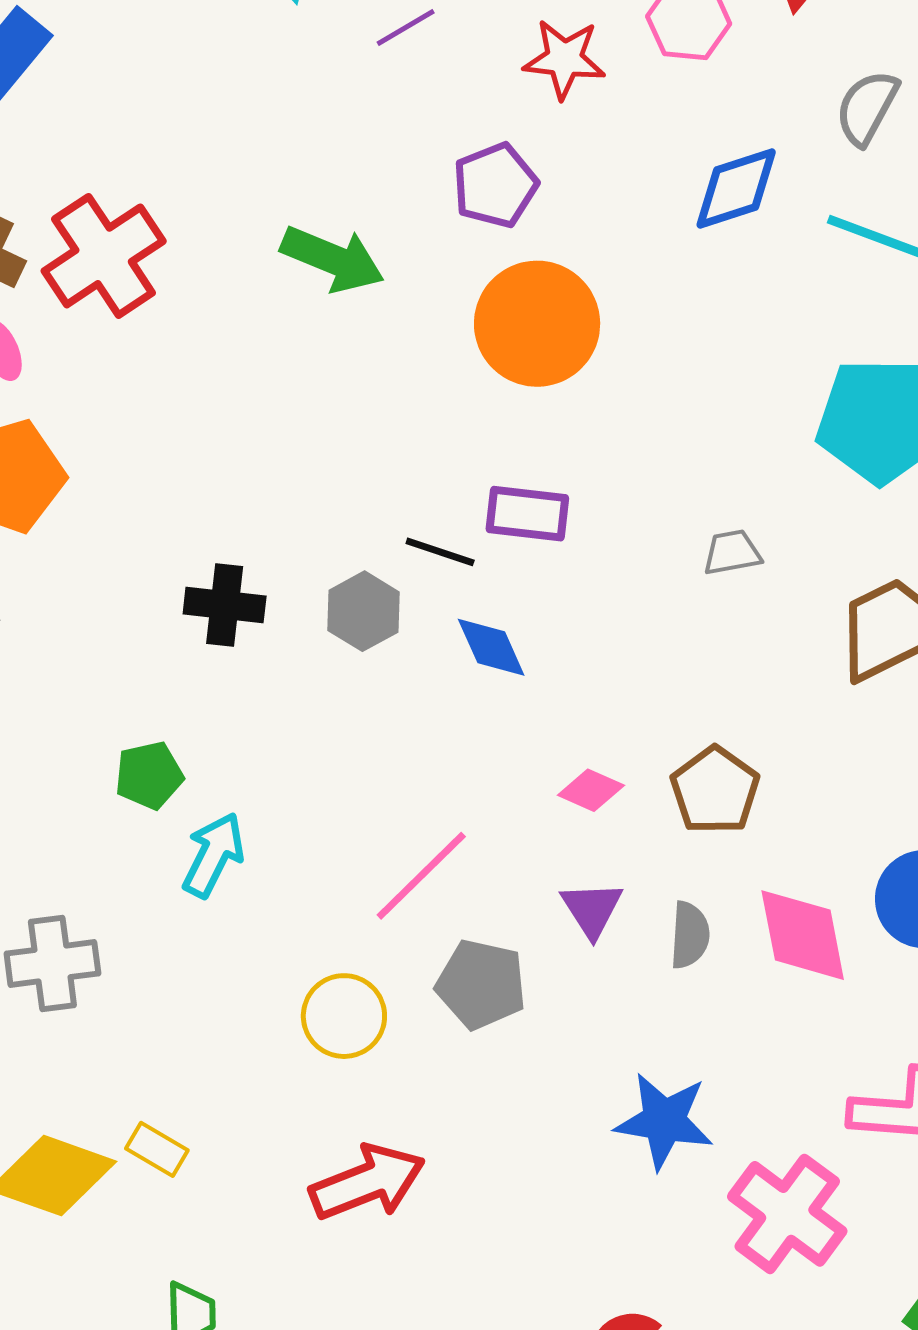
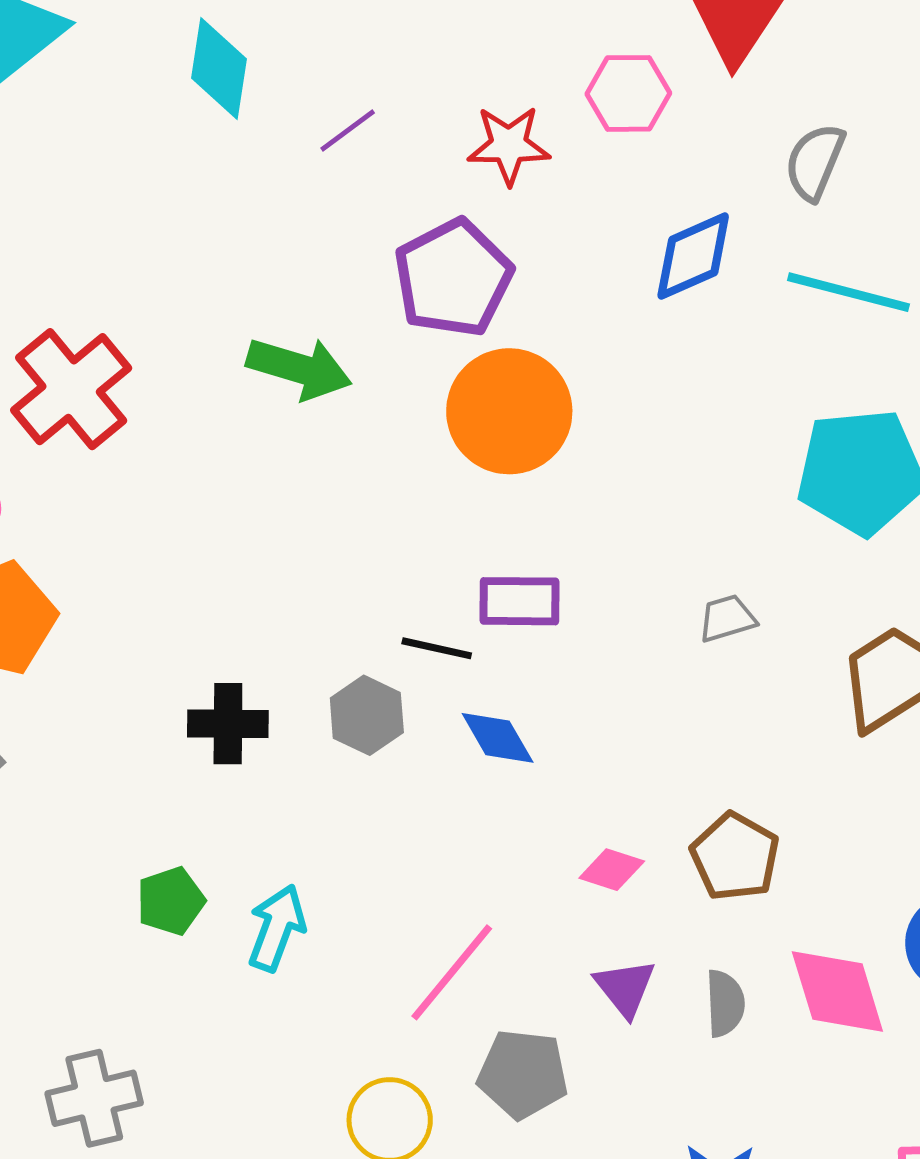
purple pentagon: (495, 185) -> (453, 278), size x1.4
cyan arrow: (213, 855) -> (277, 928), moved

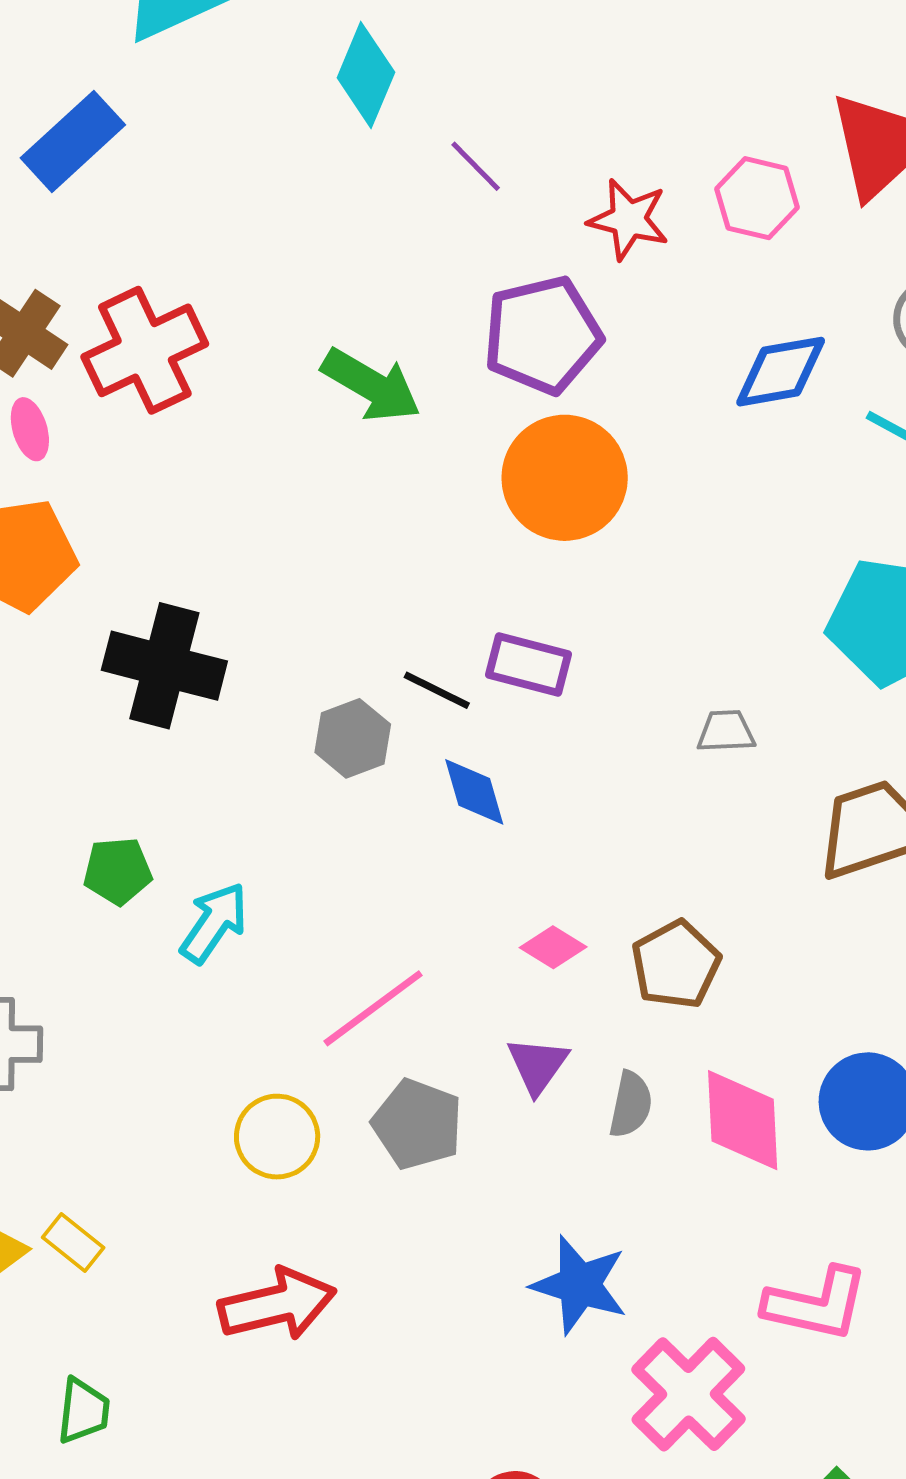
purple line: (348, 130) -> (476, 166), turned 68
black cross: (228, 724) -> (164, 666), moved, size x1.5

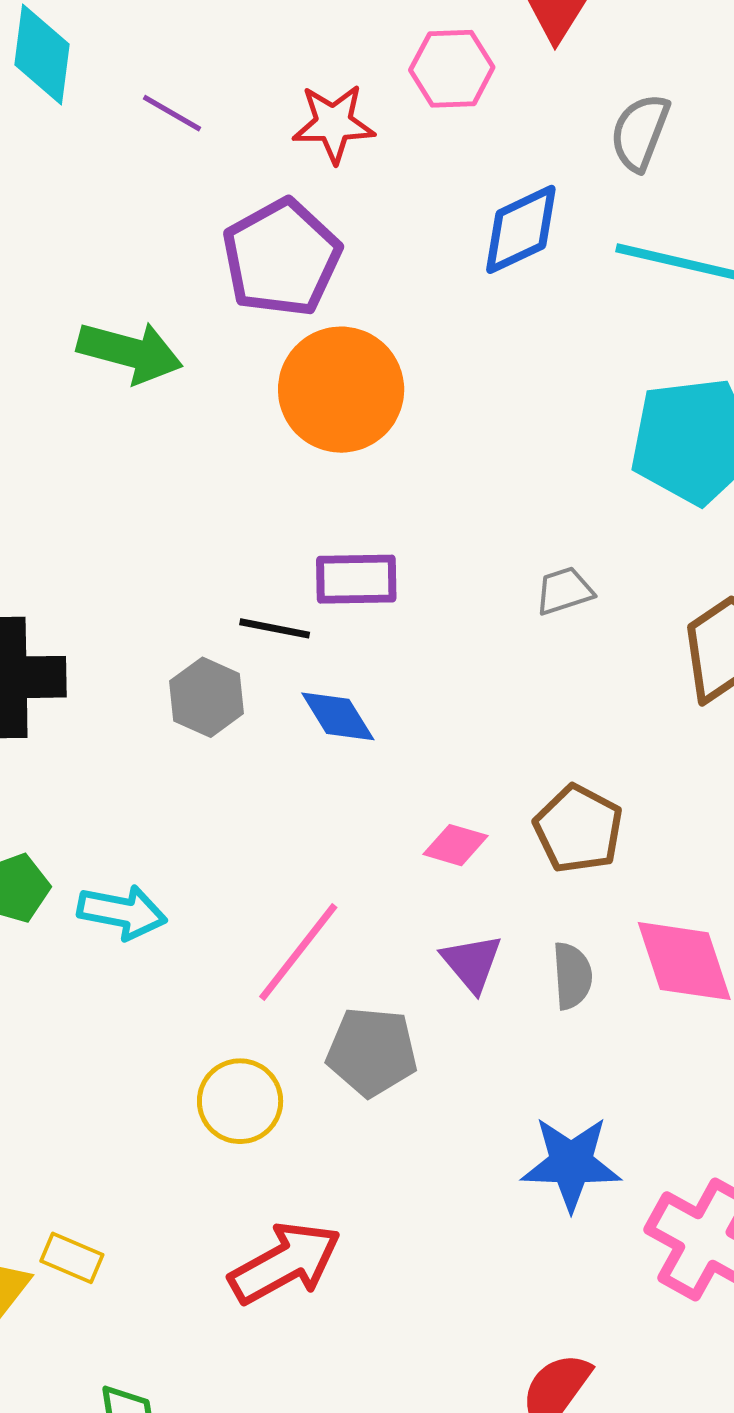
cyan arrow: (214, 923) -> (122, 912), turned 82

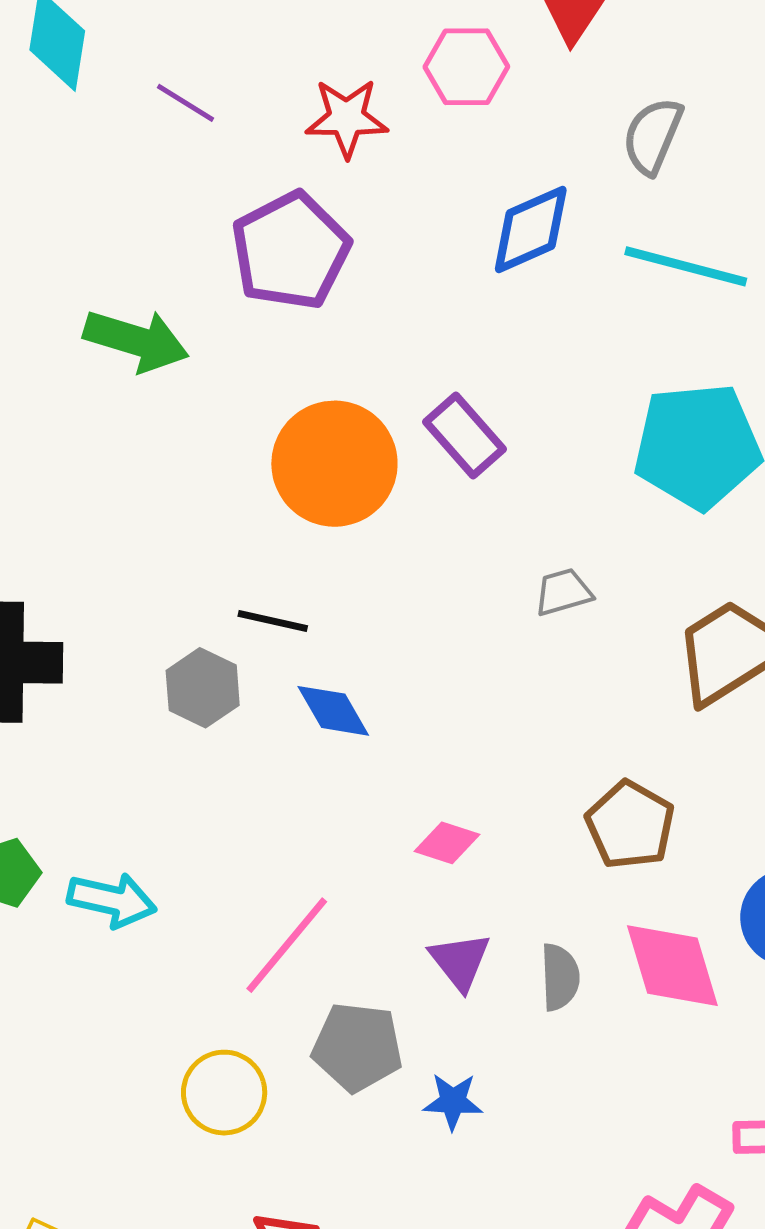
orange circle: (341, 390) -> (334, 464), moved
purple rectangle: (356, 579) -> (464, 436), moved, turned 48
brown pentagon: (578, 829) -> (630, 825), moved
blue star: (571, 1163) -> (453, 1101), moved, size x0.6

